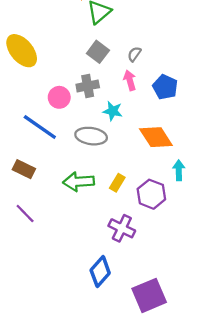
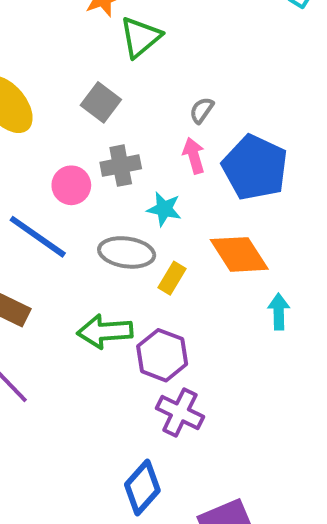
gray square: (98, 52) -> (101, 102), moved
blue pentagon: (165, 87) -> (255, 168), size x1.5
yellow rectangle: (117, 183) -> (172, 278), moved
purple hexagon: (151, 194) -> (162, 355), moved

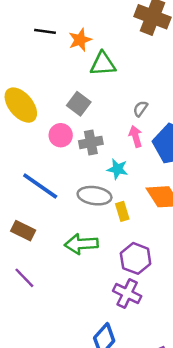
green triangle: (140, 37) -> (103, 64), turned 36
pink circle: (71, 185) -> (61, 135), moved
yellow rectangle: (172, 278) -> (122, 211), turned -48
purple hexagon: (162, 355) -> (136, 258), moved

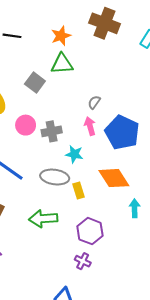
orange star: (80, 40) -> (61, 36), moved
gray square: (79, 104) -> (35, 83), moved
purple cross: (127, 293) -> (83, 261), size x0.7

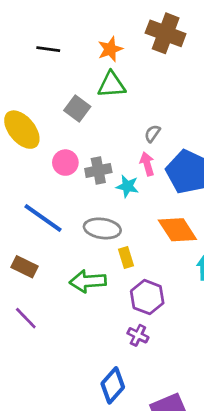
cyan star: (74, 154) -> (127, 186), moved
yellow rectangle: (79, 191) -> (126, 257), moved

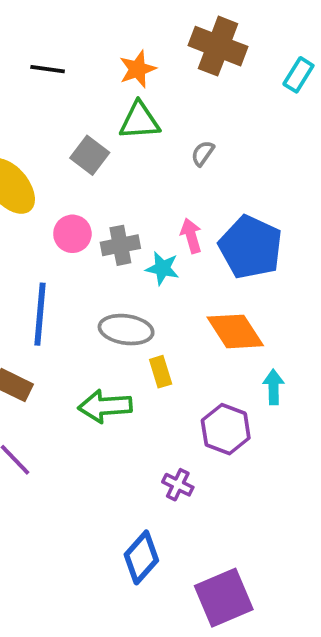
gray semicircle: (152, 134) -> (203, 153), moved
blue line: (43, 218) -> (40, 314), turned 60
purple hexagon: (147, 297) -> (226, 429), moved

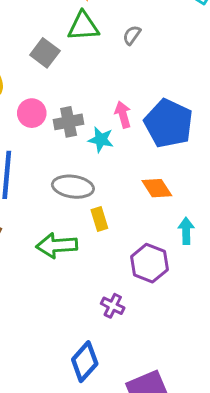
gray semicircle: (203, 153) -> (132, 35), moved
orange diamond: (235, 331) -> (157, 188), size x0.7

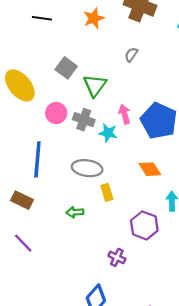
green triangle: (83, 26) -> (95, 85), moved, turned -50
gray cross: (69, 122) -> (84, 120), turned 30
green arrow: (57, 245) -> (75, 212), size x0.6

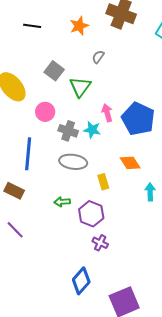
gray semicircle: (131, 55) -> (98, 57), moved
gray cross: (84, 120) -> (68, 131), moved
yellow rectangle: (107, 192) -> (103, 182), moved
purple hexagon: (144, 225) -> (91, 214), moved

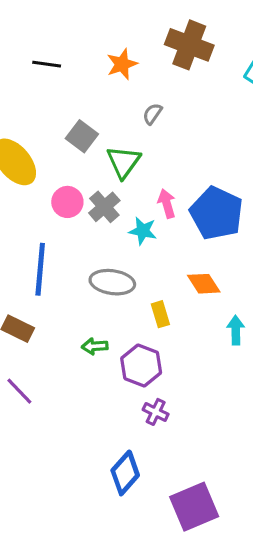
gray cross: (68, 131) -> (104, 207), moved, turned 30

